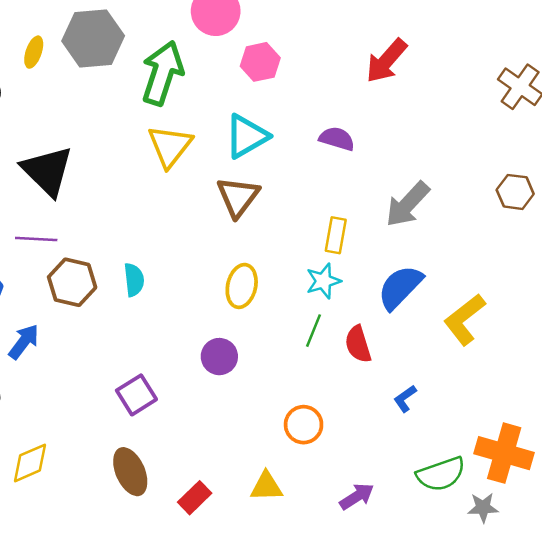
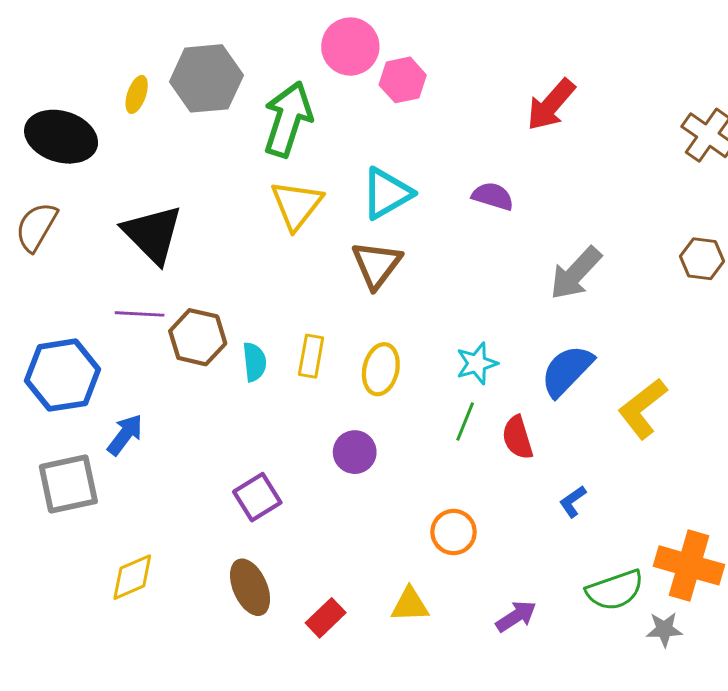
pink hexagon: (260, 62) -> (403, 80), moved
yellow rectangle: (336, 235) -> (311, 356), moved
brown hexagon: (72, 282) -> (198, 337), moved

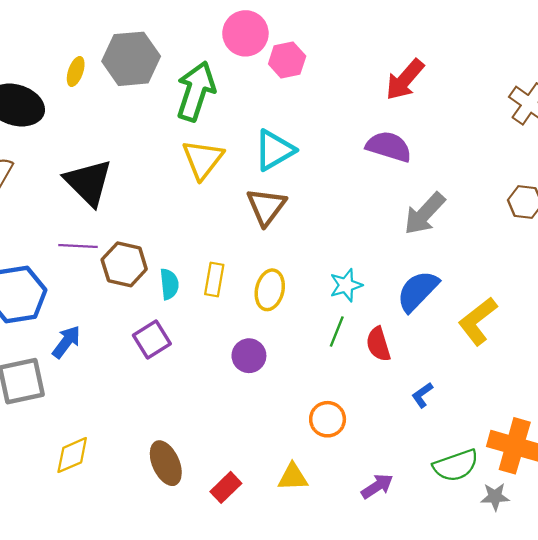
purple semicircle: (493, 196) -> (389, 147), moved, size x1.4
purple square: (257, 497) -> (152, 340), moved

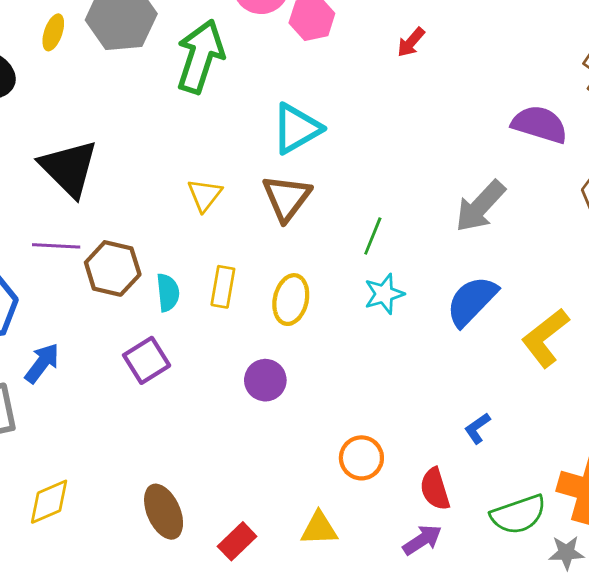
red arrow: (405, 80) -> (411, 42), moved, size x0.6
purple semicircle: (389, 147) -> (540, 124), moved
yellow triangle: (203, 159) -> (205, 195), moved, size x0.7
green line: (337, 331) -> (373, 236), moved
red semicircle: (378, 344) -> (435, 489), moved

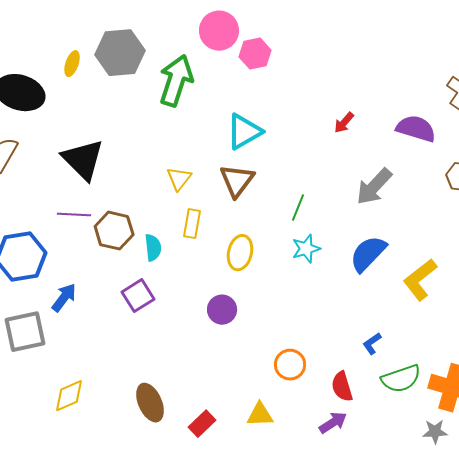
red arrow: (411, 42) -> (344, 123), moved
yellow rectangle: (223, 287) -> (192, 224), moved
green semicircle: (518, 514) -> (401, 379), moved

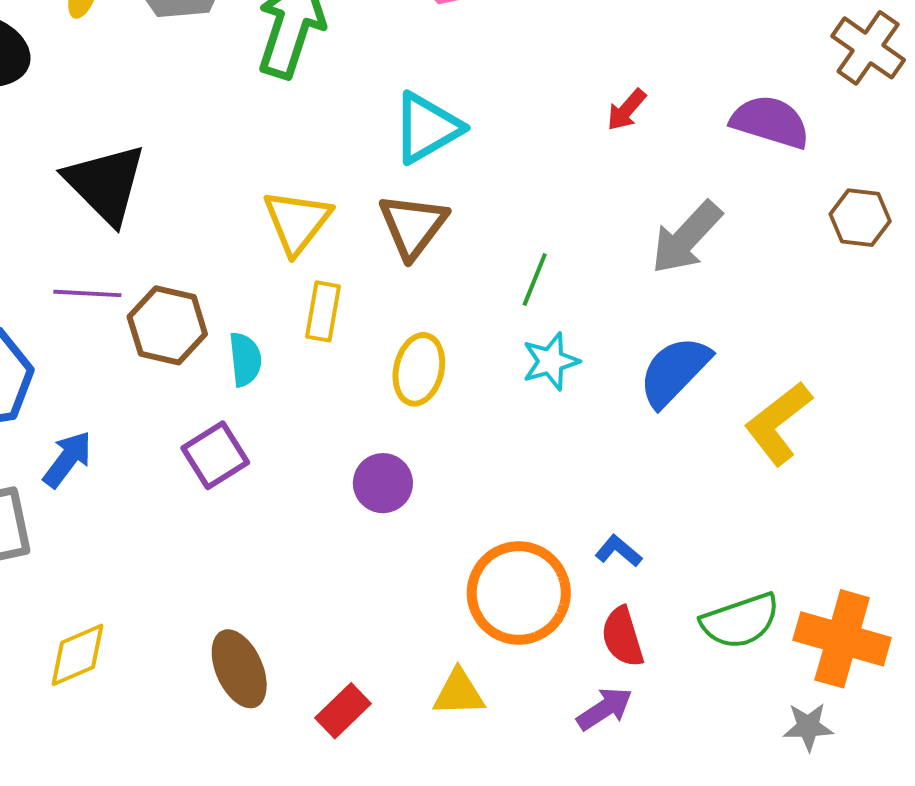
yellow triangle: (179, 179) -> (297, 222), size x1.4
blue L-shape: (372, 344) -> (618, 551), moved, turned 75
orange circle: (290, 365) -> (519, 593), size x1.6

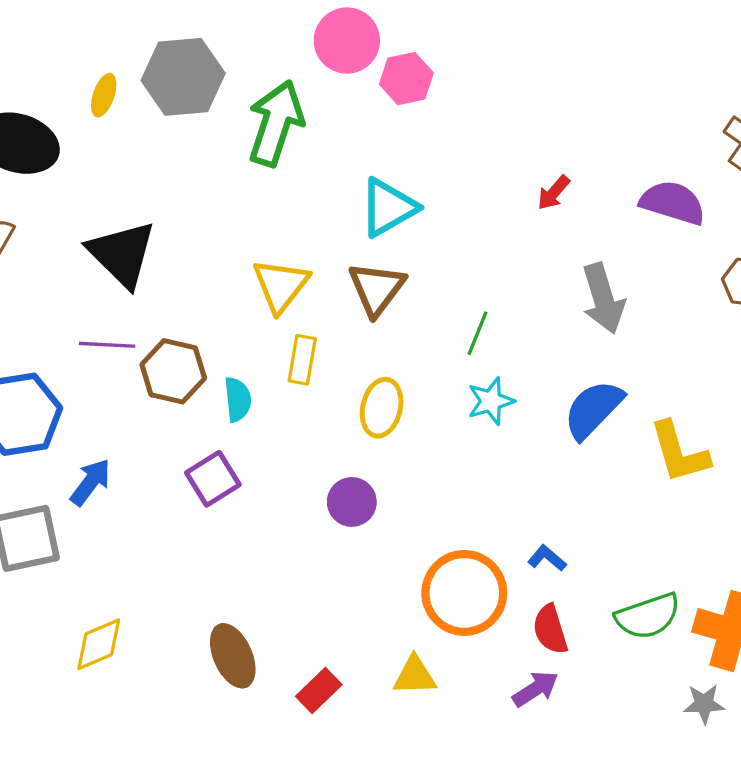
gray arrow: (686, 238) -> (603, 299), turned -60
yellow L-shape: (778, 423) -> (679, 452), turned -68

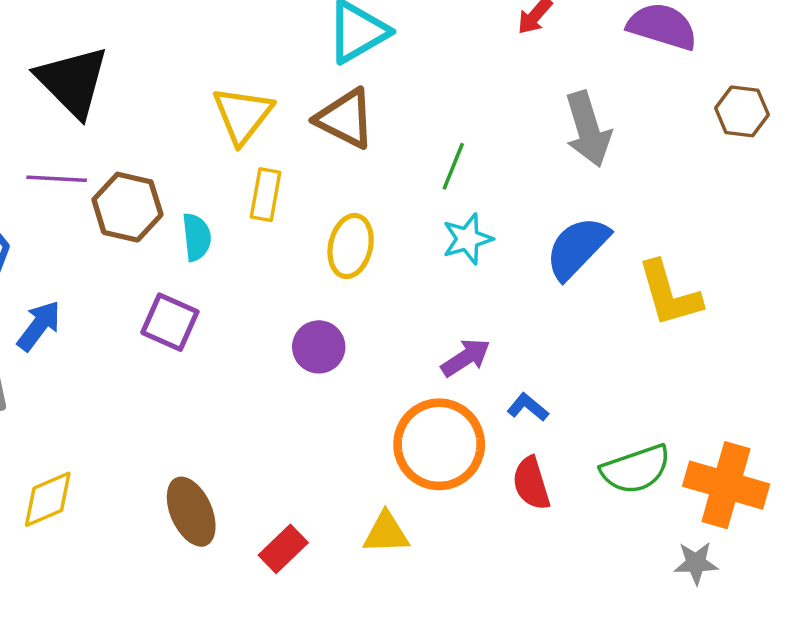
brown triangle: (377, 289) -> (345, 118), turned -40
purple square: (213, 479) -> (170, 322), turned -34
purple arrow: (535, 689) -> (466, 358), moved

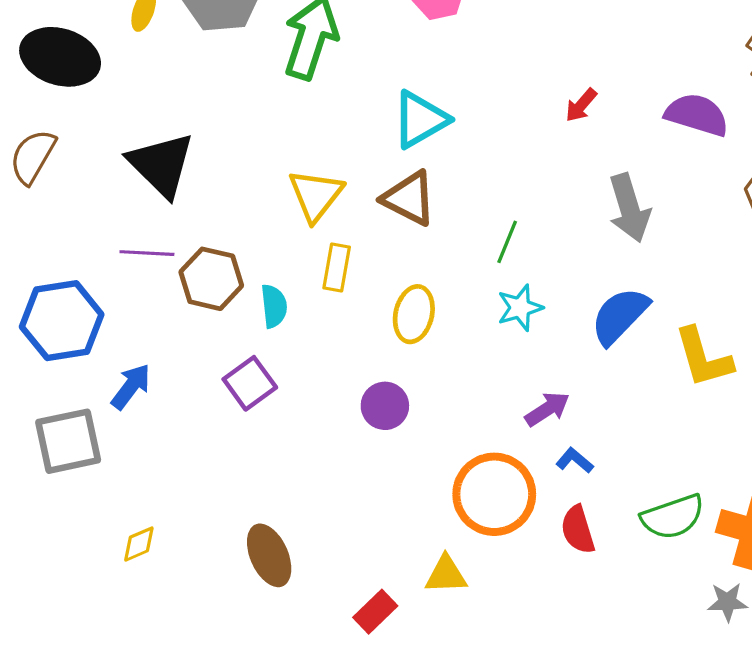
purple square: (170, 322) -> (250, 383), turned 30
purple arrow: (466, 358) -> (547, 409), moved
yellow diamond: (48, 499) -> (139, 544), size x0.7
red rectangle: (283, 549) -> (375, 612), moved

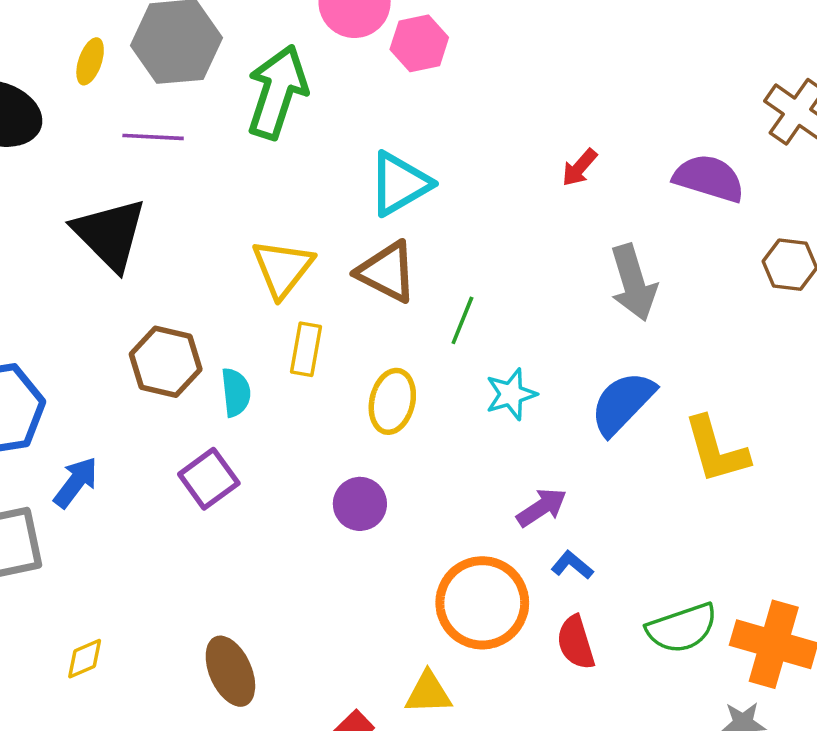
green line: (507, 242) -> (462, 320), moved
purple line: (147, 253) -> (153, 137), moved

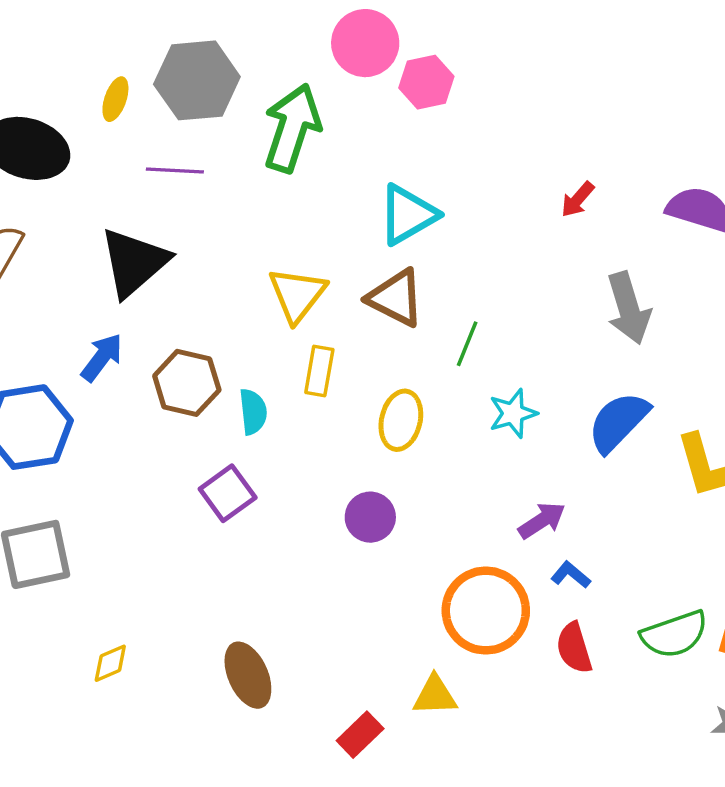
black triangle: (110, 234) -> (134, 262), turned 34
blue arrow: (76, 482) -> (102, 357), moved

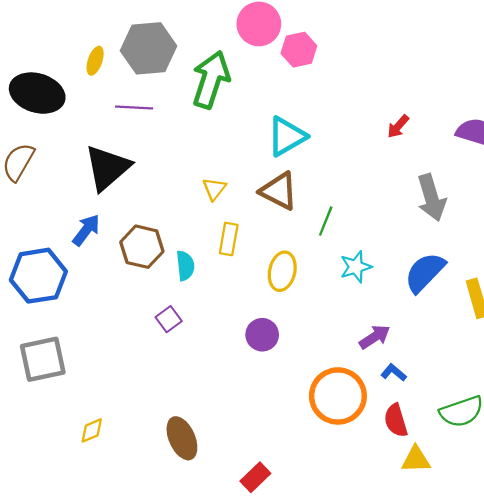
yellow triangle: (297, 295) -> (214, 189), size x0.6
purple square: (228, 493) -> (169, 319), size x0.7
yellow triangle: (435, 695) -> (416, 459), moved

